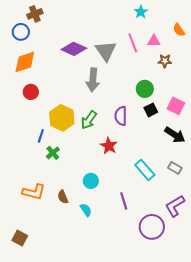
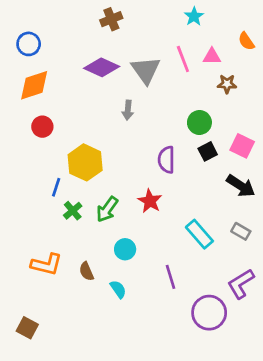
brown cross: (35, 14) -> (111, 19), moved
gray arrow: (93, 80) -> (128, 110), size x0.6
green arrow: (89, 120) -> (107, 209), moved

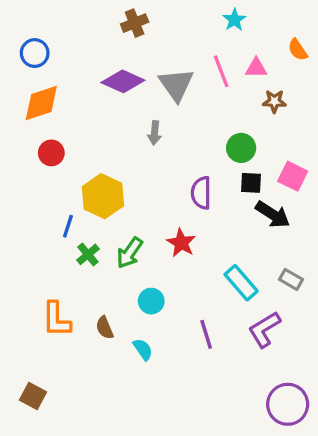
black square: (208, 151) -> (251, 183), turned 30
black arrow: (241, 186) -> (273, 215), moved
orange L-shape: (46, 264) -> (56, 319), turned 76
purple L-shape: (241, 284) -> (264, 329), moved
purple circle: (209, 313) -> (288, 404), moved

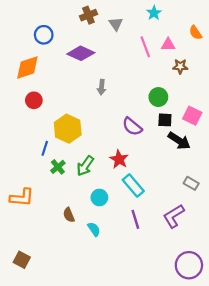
blue circle: (35, 53) -> (44, 35), moved
gray triangle: (176, 85) -> (116, 24), moved, size x0.6
purple semicircle: (201, 193) -> (132, 127), turned -50
cyan rectangle: (241, 283) -> (133, 185), moved
orange L-shape: (56, 319) -> (22, 197), moved, turned -85

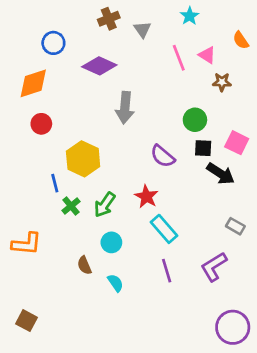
pink triangle: (168, 45) -> (207, 55), turned 32
gray arrow: (102, 87) -> (125, 108), size x1.6
blue line: (45, 148) -> (55, 183), turned -32
cyan circle: (99, 197) -> (111, 242), moved

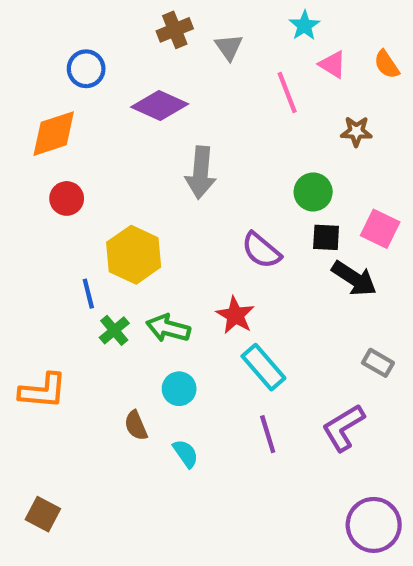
pink triangle: (207, 55) -> (333, 64), moved
green arrow: (105, 205) -> (168, 328), turned 70

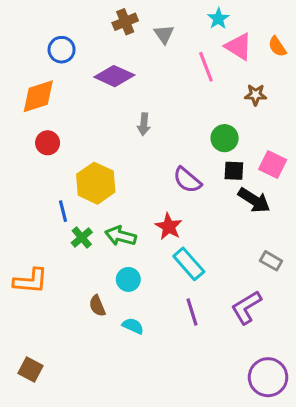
pink triangle: (333, 64) -> (239, 47), size x1.4
gray arrow: (201, 173) -> (144, 124), size x0.6
cyan semicircle: (186, 454) -> (133, 326), turned -30

